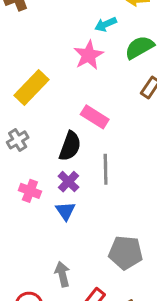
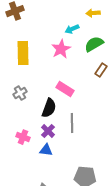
yellow rectangle: (31, 88) -> (23, 53), moved, turned -45
gray cross: (18, 140) -> (20, 93), moved
blue triangle: (65, 211) -> (46, 150), turned -48

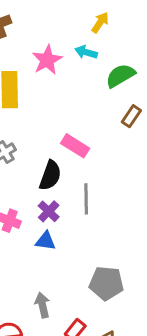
yellow arrow: (93, 13) -> (100, 23), moved, turned 128
cyan arrow: (72, 29) -> (86, 52), turned 40
pink star: (61, 49) -> (47, 60), moved

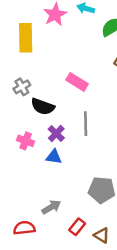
black semicircle: (50, 175) -> (43, 106), moved, turned 90
gray arrow: (42, 305) -> (51, 207), turned 72

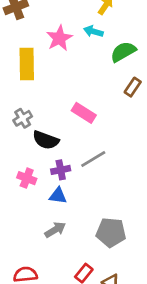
gray line: (86, 124) -> (93, 159), turned 60
purple cross: (56, 133) -> (61, 170), turned 35
gray arrow: (51, 207) -> (55, 230), moved

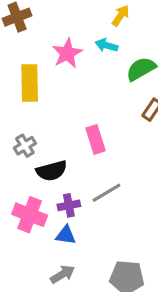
pink rectangle: (84, 113) -> (95, 139), turned 40
black semicircle: (46, 140) -> (52, 171), turned -35
pink cross: (27, 178) -> (30, 215), size x1.5

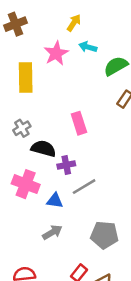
yellow arrow: (121, 16) -> (74, 23), moved
black semicircle: (52, 171) -> (43, 149), turned -150
gray line: (106, 193) -> (84, 187), moved
purple cross: (69, 205) -> (66, 165), moved

